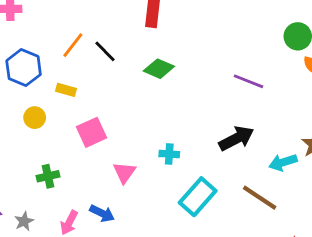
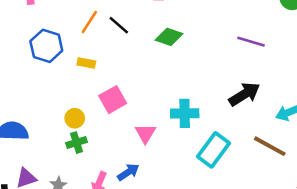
yellow circle: (35, 118) -> (75, 118), moved
cyan cross: (169, 154) -> (185, 113), size x1.5
blue arrow: (102, 213) -> (128, 172), turned -55

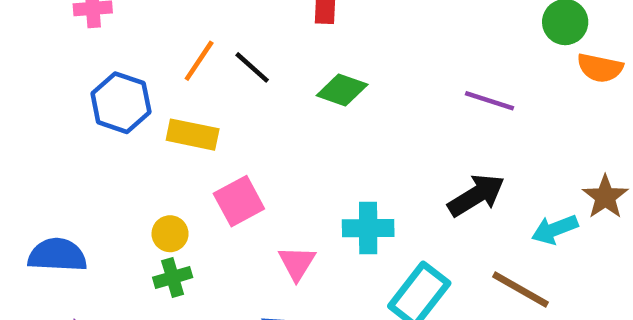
yellow rectangle: (86, 63) -> (193, 135), size x1.5

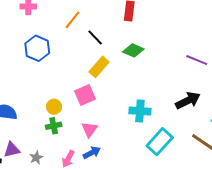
orange line: (199, 61) -> (72, 20), moved
yellow rectangle: (193, 135) -> (99, 67), moved, turned -65
pink triangle: (297, 263) -> (89, 129), moved

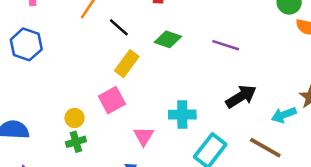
blue hexagon: (37, 48) -> (26, 44), moved
purple line: (197, 60) -> (226, 45), moved
pink triangle: (89, 129) -> (144, 136), moved

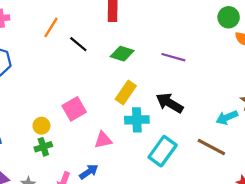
yellow rectangle: (127, 64) -> (126, 92), moved
black arrow: (241, 96) -> (170, 103), moved, turned -116
pink triangle: (144, 136) -> (103, 140), turned 48

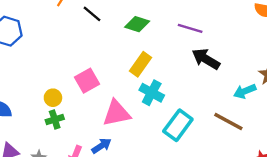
black arrow: (170, 103) -> (206, 59), moved
cyan cross: (137, 120) -> (152, 93), turned 30
pink triangle: (103, 140) -> (117, 113), size x1.5

